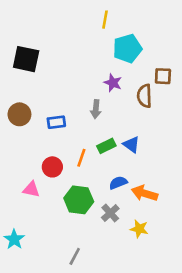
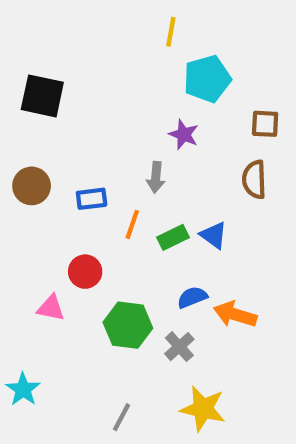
brown semicircle: (144, 96) -> (254, 179), moved
orange line: (81, 158) -> (132, 224), moved
yellow star: (139, 229) -> (203, 409), moved, size x1.5

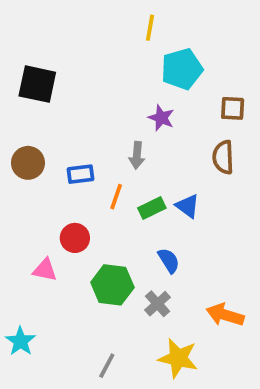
blue semicircle: (192, 297) -> (169, 260), turned 80
orange arrow: (235, 314) -> (225, 315), moved

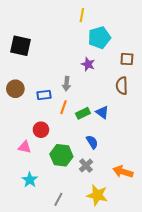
gray arrow: (137, 155) -> (67, 84), moved
cyan star: (20, 341) -> (30, 180), moved

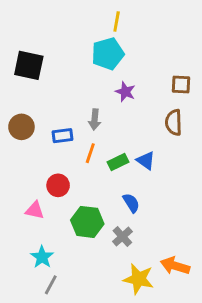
cyan pentagon: (99, 38) -> (108, 54), moved
orange arrow: (123, 172) -> (175, 266), moved
gray line: (58, 199) -> (51, 285), moved

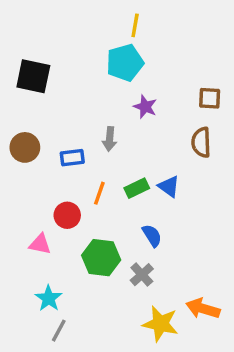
orange line: (90, 153) -> (99, 193), moved

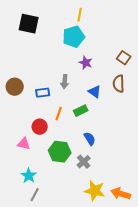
black square: (33, 76) -> (29, 24), moved
brown square: (210, 98) -> (124, 58), turned 32
blue triangle: (169, 186) -> (95, 92), moved
orange arrow: (203, 308) -> (121, 194), moved

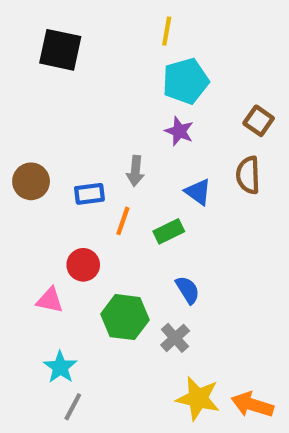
cyan pentagon: (74, 37) -> (186, 81), moved
orange line: (59, 114) -> (123, 221), moved

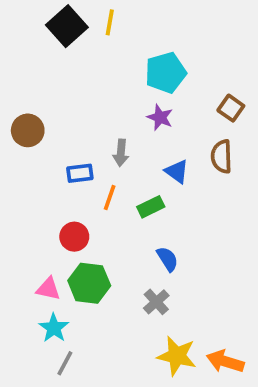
yellow line: (167, 31) -> (110, 22), moved
black square: (60, 50) -> (67, 26), moved, turned 36
brown circle: (31, 181) -> (28, 130), moved
pink triangle: (50, 300) -> (48, 289), moved
green hexagon: (125, 317) -> (89, 283), moved

